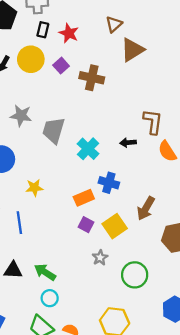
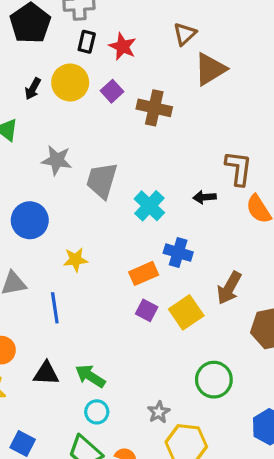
gray star: (100, 258) -> (159, 412), moved

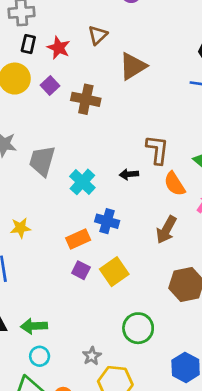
brown triangle: (185, 34) -> (98, 35), moved
brown arrow: (229, 288) -> (166, 230), moved
green arrow: (90, 376) -> (34, 326), turned -35

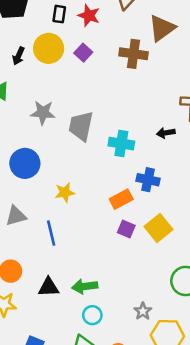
brown cross: (86, 99) -> (134, 54), moved
cyan cross: (82, 182) -> (121, 144), turned -30

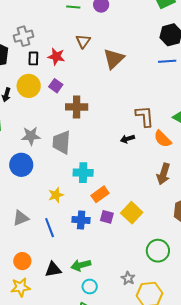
brown cross: (134, 54) -> (77, 107), moved
cyan cross: (121, 144) -> (83, 173), moved
blue circle: (25, 163) -> (21, 165), moved
blue cross: (148, 180) -> (81, 220), moved

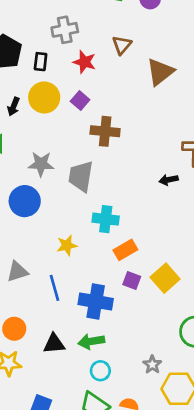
gray cross: (23, 36) -> (65, 30), moved
black rectangle: (33, 58) -> (41, 62), moved
blue cross: (81, 220) -> (96, 302), moved, size x1.4

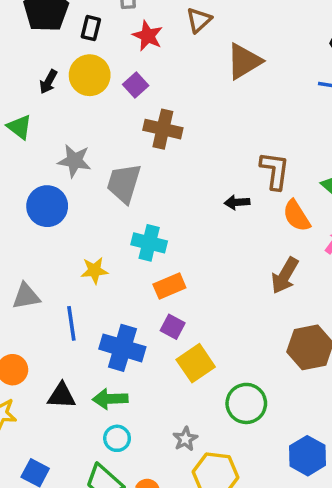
yellow square: (165, 278) -> (196, 363), moved

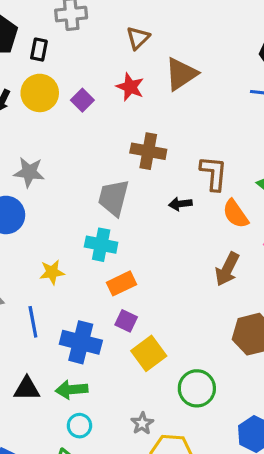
red star: (148, 36) -> (130, 87), moved
brown cross: (163, 129) -> (148, 151), moved
gray trapezoid: (124, 183) -> (113, 198), moved

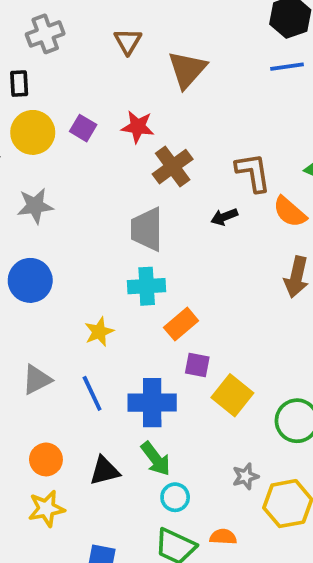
red star: (130, 87) -> (138, 127), moved
brown cross: (148, 151) -> (173, 167), turned -32
gray star: (29, 172) -> (35, 206), moved
green arrow: (72, 390) -> (156, 459), turned -108
gray star: (142, 423) -> (245, 476), turned 30

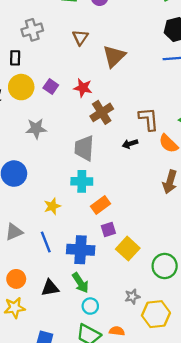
gray star: (35, 206) -> (36, 129), moved
purple square: (197, 365) -> (108, 230), turned -32

